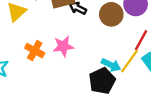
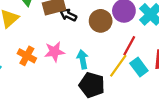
cyan arrow: (111, 65) -> (83, 59), moved, turned -126
black pentagon: (102, 81) -> (92, 85), turned -30

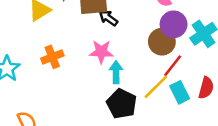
brown circle: (101, 21) -> (162, 42), moved
pink star: (54, 52) -> (101, 52), moved
orange cross: (27, 56) -> (52, 57), turned 30

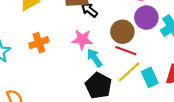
brown circle: (162, 42) -> (122, 32), moved
red line: (173, 66) -> (126, 51), moved, turned 70
cyan arrow: (116, 72) -> (94, 58), turned -36

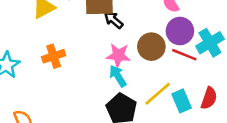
pink star: (82, 39) -> (118, 55), moved
red line: (126, 51) -> (184, 55), moved

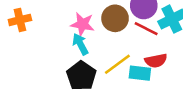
red semicircle: (209, 98) -> (156, 61), moved, turned 55
cyan rectangle: (182, 101) -> (140, 73), turned -65

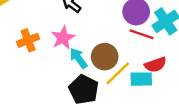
brown circle: (115, 18) -> (105, 57), moved
orange cross: (20, 20) -> (28, 40), moved
pink star: (82, 24) -> (63, 38), moved, turned -30

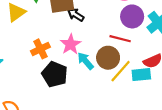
red line: (142, 34) -> (120, 39), moved
black pentagon: (84, 90) -> (55, 74), moved

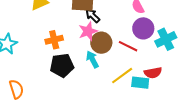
pink star: (71, 44) -> (88, 31), moved
brown circle: (108, 58) -> (101, 43), moved
black pentagon: (55, 74) -> (62, 65), turned 30

